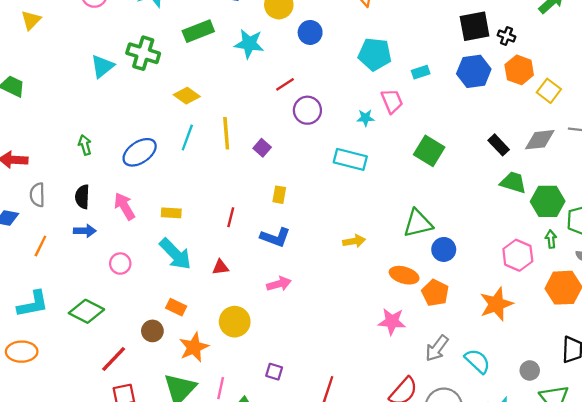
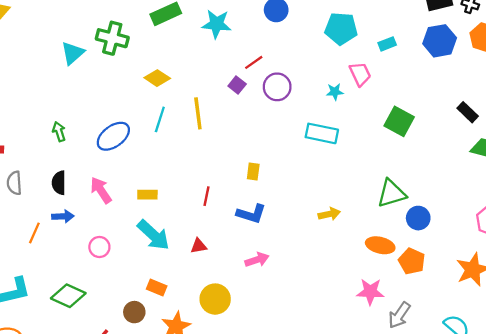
purple square: (262, 148) -> (237, 85), moved
orange line: (40, 246) -> (34, 233), moved
gray arrow: (437, 348) -> (399, 315), moved

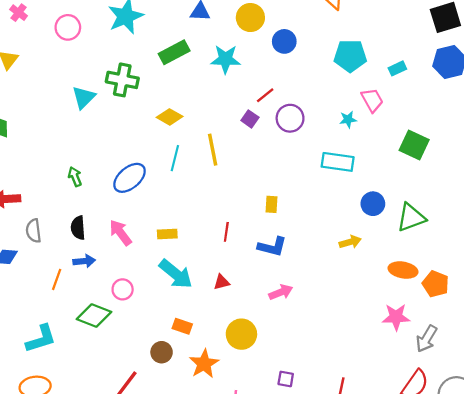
blue circle: (418, 218) -> (373, 204), moved
green diamond: (68, 296) -> (94, 316), moved

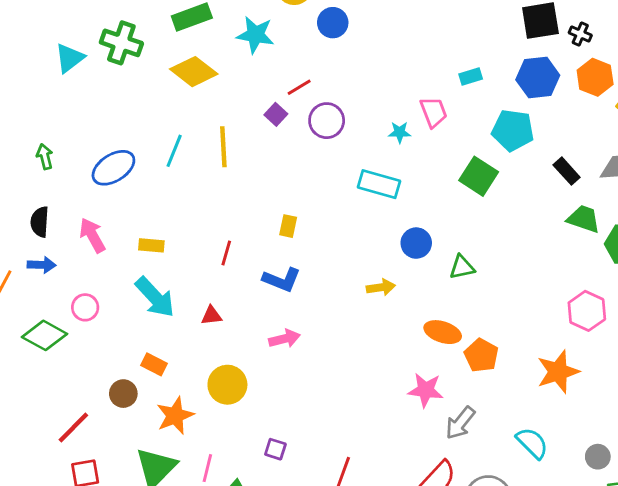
cyan pentagon: (350, 56) -> (513, 130), moved
yellow diamond: (170, 117) -> (194, 72), moved, size x1.4
green triangle: (411, 218) -> (462, 267), size x0.7

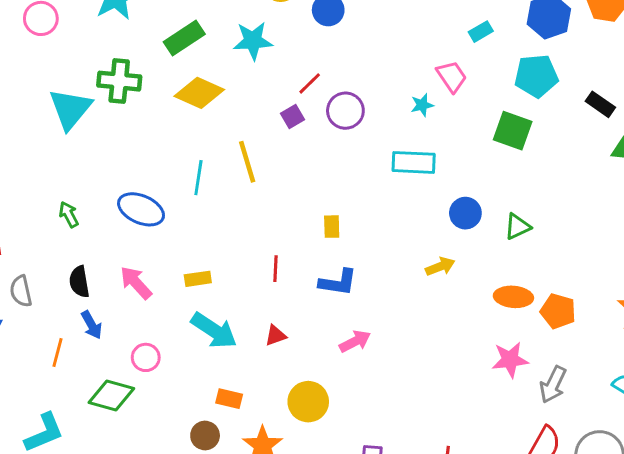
cyan triangle: (70, 58) -> (70, 109), size x1.4
purple square: (276, 114) -> (293, 117), turned 30
blue ellipse: (113, 168) -> (141, 209), turned 69
blue arrow: (42, 265) -> (92, 325), turned 72

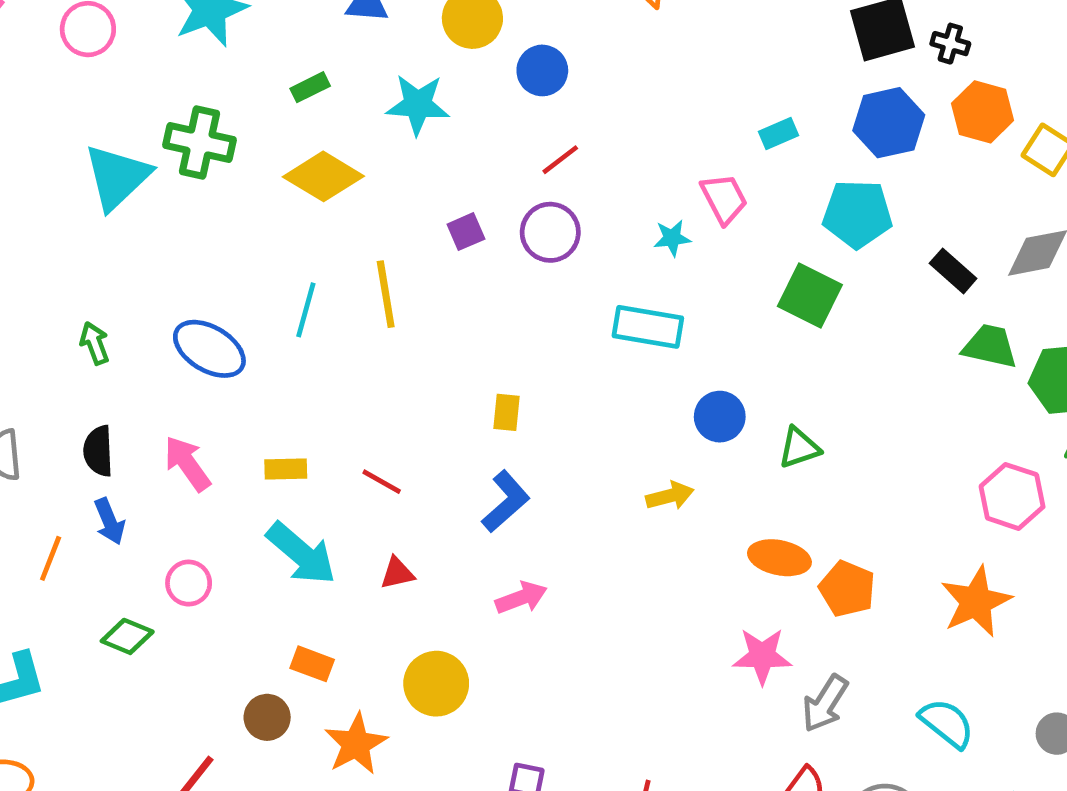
green rectangle: (184, 38) -> (310, 87), size x0.6
red line: (310, 83) -> (560, 160), moved
red line: (275, 269) -> (382, 482), moved, turned -70
blue L-shape: (338, 282) -> (506, 501), turned -57
green diamond: (111, 395) -> (127, 636), size x0.7

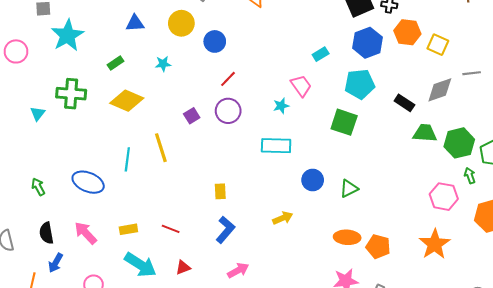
cyan star: (418, 105) -> (163, 64), size x0.6
cyan triangle: (117, 177) -> (38, 114), size x0.5
yellow arrow: (670, 496) -> (283, 218), moved
blue arrow: (109, 521) -> (56, 263), turned 60

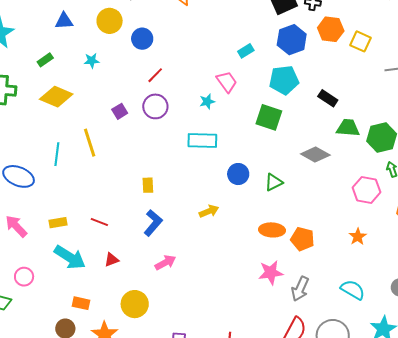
gray diamond: (440, 90) -> (315, 154), moved, turned 48
orange star: (435, 244) -> (358, 237), size x0.6

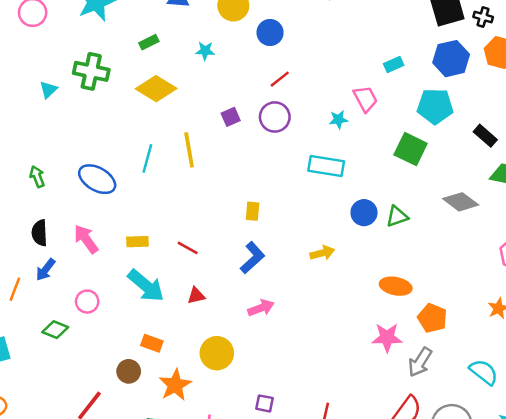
green triangle: (274, 182) -> (397, 216), moved
orange pentagon: (302, 239) -> (432, 318), moved

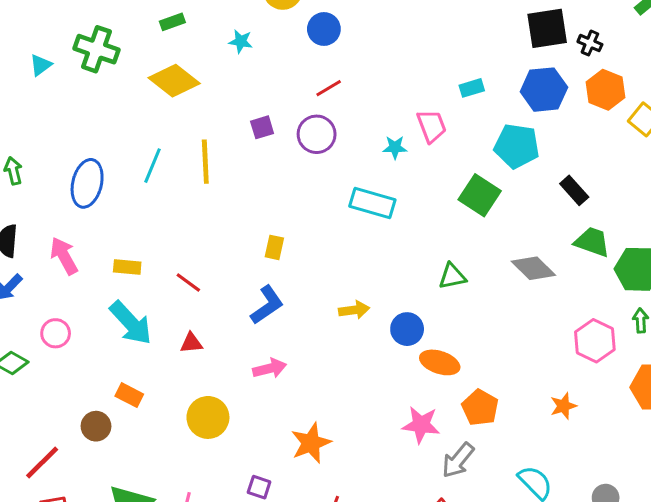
blue ellipse: (97, 179) -> (87, 183), turned 66
blue circle: (364, 213) -> (407, 329), moved
orange star: (175, 385) -> (311, 443), moved

